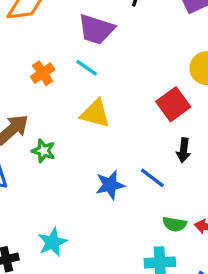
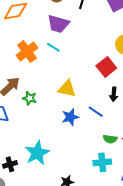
orange cross: (43, 73) -> (27, 52), size x1.5
yellow triangle: (95, 114) -> (67, 89), moved
cyan star: (52, 242) -> (37, 153), size x1.4

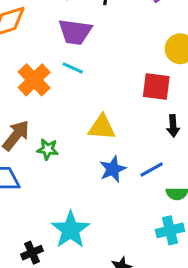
red square: (106, 67) -> (156, 86), turned -36
blue line: (96, 112) -> (152, 169), moved, turned -56

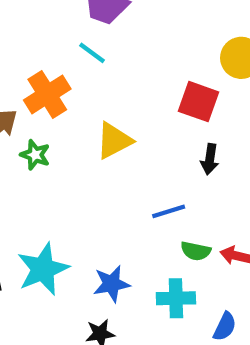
orange cross: (34, 80) -> (47, 94), moved
yellow triangle: (102, 127) -> (114, 141), turned -44
blue star: (113, 169) -> (112, 284), moved

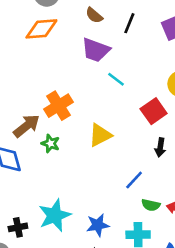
cyan line: (92, 53) -> (116, 79), moved
red square: (199, 102) -> (154, 111), turned 35
blue line: (169, 211) -> (134, 180), turned -30

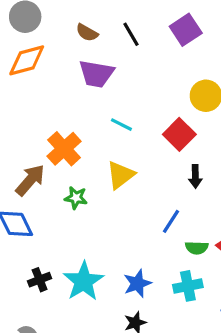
black line: (129, 23) -> (131, 34), turned -42
cyan line: (116, 79) -> (121, 125), moved
green star: (50, 143) -> (76, 198), moved
black cross: (18, 227) -> (40, 280), moved

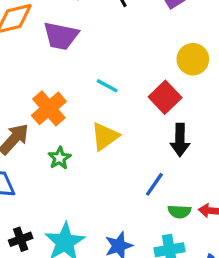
purple trapezoid: (96, 74) -> (61, 36), moved
black arrow: (195, 176) -> (180, 140), size x1.4
green star: (76, 198) -> (60, 158), turned 30

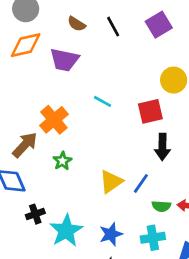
red square: (165, 97) -> (150, 111), turned 30
yellow triangle: (105, 136) -> (111, 182), moved
black cross: (21, 239) -> (35, 214), moved

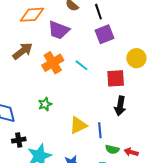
purple square: (159, 25) -> (104, 34), moved
orange cross: (54, 120) -> (53, 63), moved
brown arrow: (25, 145) -> (23, 51), moved
blue line: (141, 183) -> (100, 130), turned -49

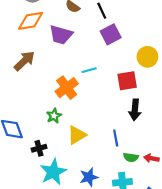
orange cross: (53, 63) -> (67, 88), moved
cyan line: (82, 65) -> (89, 70), turned -48
yellow triangle: (78, 125) -> (77, 135), moved
black cross: (19, 140) -> (39, 148), moved

